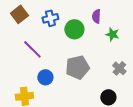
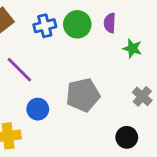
green circle: (74, 29) -> (77, 24), moved

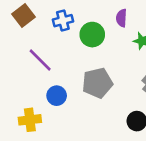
green circle: (77, 24) -> (92, 35), moved

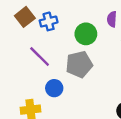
blue cross: (63, 21) -> (49, 21), moved
gray pentagon: (97, 83) -> (79, 64), moved

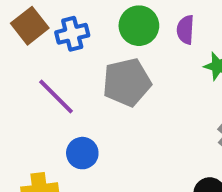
green circle: (86, 34) -> (139, 26), moved
gray pentagon: (79, 64) -> (127, 82), moved

